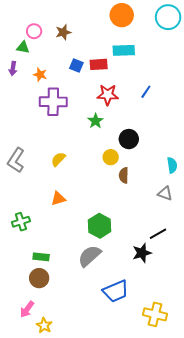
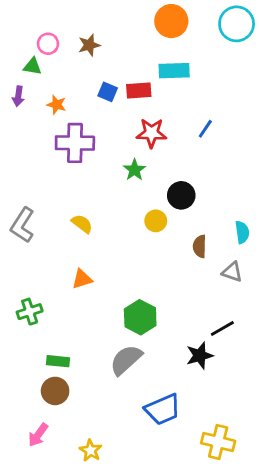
yellow semicircle: (58, 159) -> (82, 224), turned 84
brown semicircle: (124, 175) -> (200, 246), moved
yellow star: (44, 325) -> (91, 450), moved

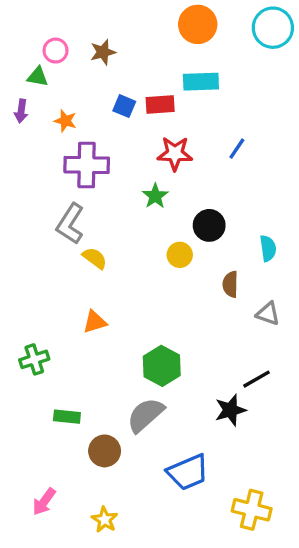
gray L-shape: (22, 225) -> (70, 224), moved
cyan semicircle: (242, 232) -> (268, 248), moved
brown circle: (55, 391) -> (105, 451), moved

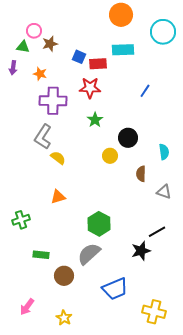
cyan circle: (273, 28) -> (163, 32), moved
brown star: (103, 52) -> (50, 44), moved
blue square: (124, 106) -> (79, 57), moved
red star: (175, 154) -> (90, 88), moved

